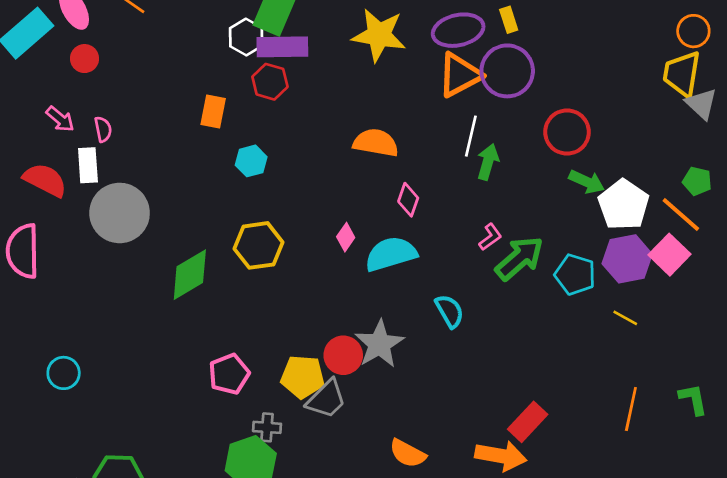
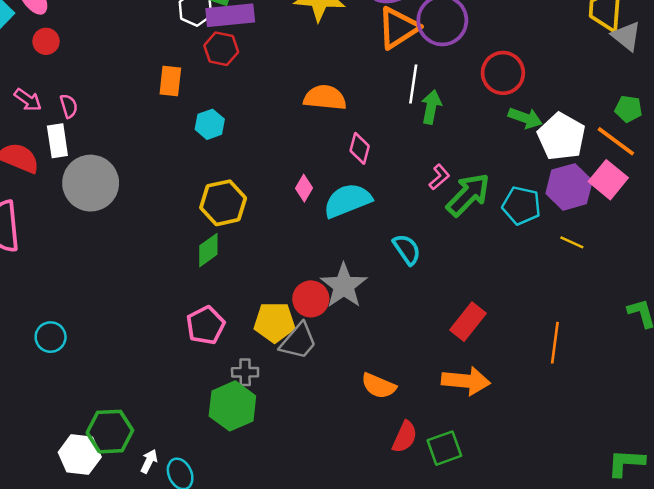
green diamond: (190, 275) -> (208, 250), moved, size x0.7
orange line: (631, 409) -> (555, 343), moved
red rectangle: (528, 422) -> (468, 322), moved

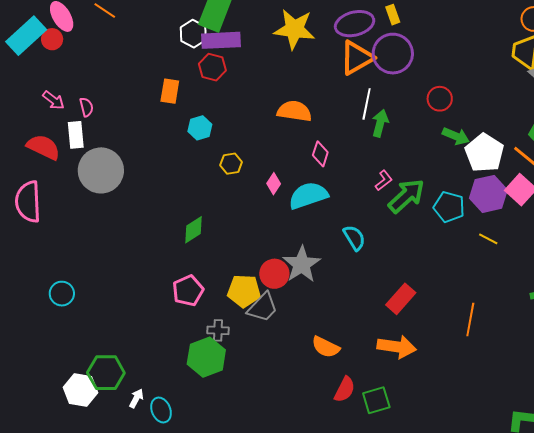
red circle: (46, 41) -> (52, 39), moved
red circle: (503, 73) -> (440, 99), size x0.7
yellow hexagon: (223, 203) -> (231, 164), moved, size x0.6

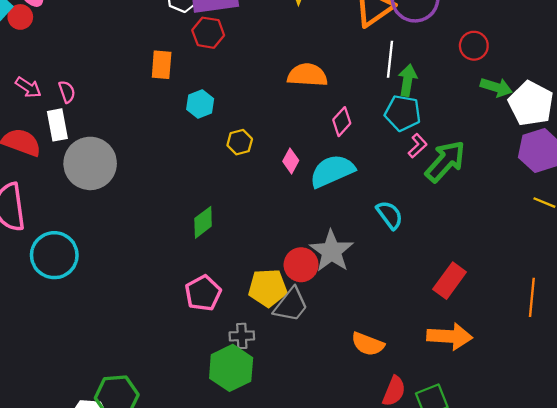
pink diamond: (320, 154) -> (342, 122), turned 30
cyan pentagon: (449, 207) -> (403, 113), moved
cyan circle: (62, 294) -> (54, 255), moved, size x1.6

